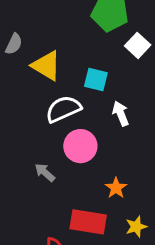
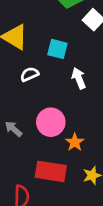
white semicircle: (63, 109) -> (29, 74), size x0.6
pink circle: (80, 146) -> (51, 122), moved

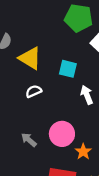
white semicircle: (29, 74) -> (34, 91), moved

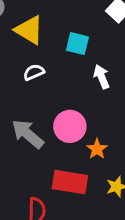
gray arrow: (29, 140) -> (28, 134), size x1.6

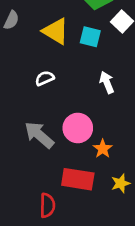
yellow triangle: (29, 30) -> (56, 31), moved
cyan square: (77, 44) -> (90, 37), moved

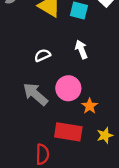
white semicircle: (45, 78) -> (42, 55), moved
white arrow: (107, 82) -> (81, 49), moved

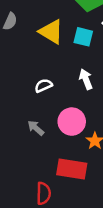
gray arrow: (35, 94) -> (36, 128), size x0.6

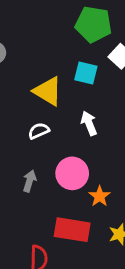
yellow triangle: (51, 32) -> (48, 91), moved
gray arrow: (36, 128) -> (30, 181), turned 66

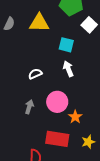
cyan square: (86, 73) -> (66, 45), moved
yellow triangle: (48, 91) -> (39, 23), moved, turned -30

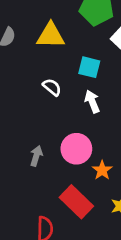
white semicircle: (35, 74) -> (52, 87), moved, turned 64
red rectangle: (57, 139) -> (76, 202), turned 35

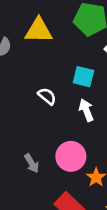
yellow triangle: (51, 36) -> (39, 30), moved
gray arrow: (36, 156) -> (32, 163), turned 132

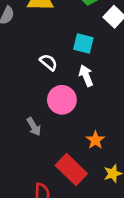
pink circle: (71, 156) -> (62, 100), moved

